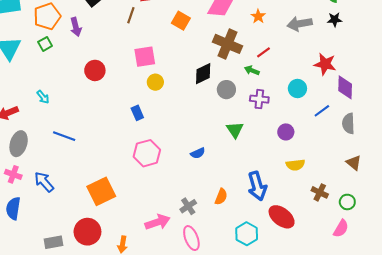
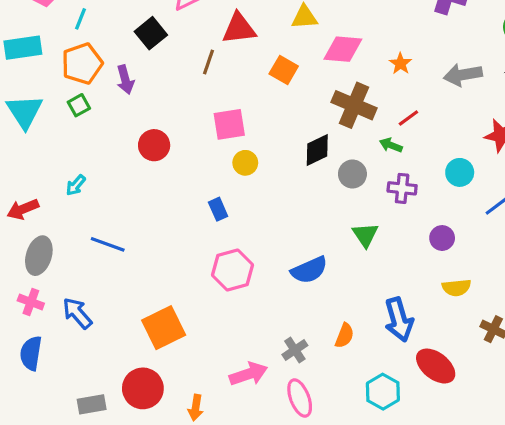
cyan arrow: (43, 97) -> (76, 185), turned 80
blue semicircle: (198, 153) -> (309, 270), size x1.6

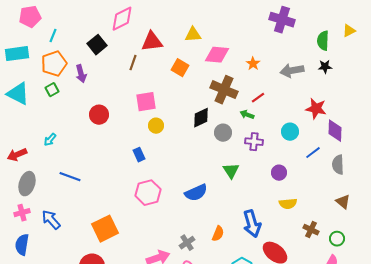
cyan triangle: (24, 112) -> (18, 94), turned -30
pink cross: (31, 302) -> (22, 213), turned -35

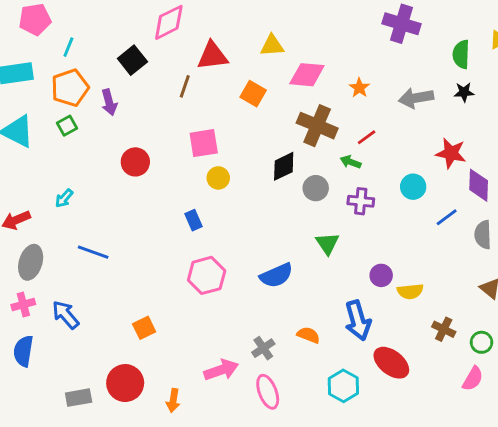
purple circle: (279, 173) -> (381, 275), moved
orange square: (105, 229) -> (144, 328), size x0.6
orange semicircle: (218, 234) -> (308, 335), turned -91

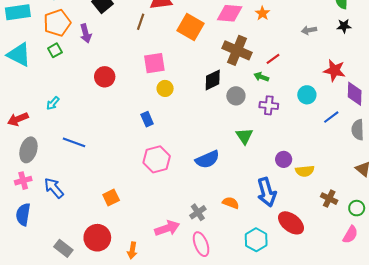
orange star: (359, 88) -> (262, 13), moved
orange square: (253, 94) -> (190, 27), size x1.4
gray arrow: (416, 98) -> (309, 30), size x0.6
gray rectangle: (79, 398) -> (63, 248), turned 48

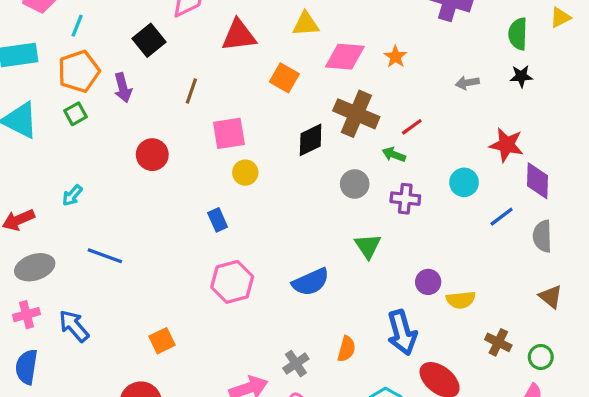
brown line: (141, 22) -> (191, 91), moved
orange square: (190, 27) -> (284, 78), size x0.7
black diamond: (213, 80) -> (311, 140), moved
gray ellipse: (28, 150) -> (35, 267), turned 55
orange semicircle: (231, 203) -> (346, 349), turned 84

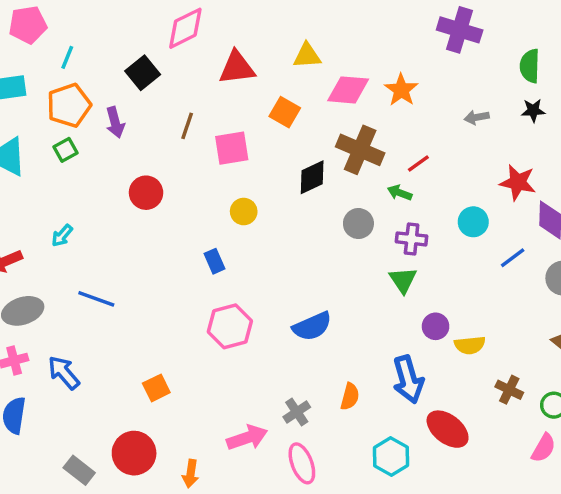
orange star: (395, 57) -> (401, 90), size x1.4
pink square: (229, 133) -> (232, 148), moved
green triangle: (368, 246) -> (403, 280), moved

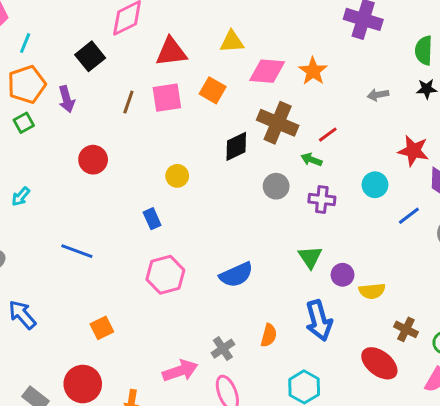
pink square: (232, 148) -> (167, 98), moved
green triangle: (403, 280) -> (310, 257), moved
blue line: (96, 299) -> (77, 251), moved
red ellipse: (448, 429) -> (379, 363), moved

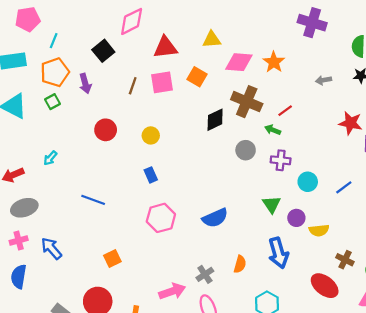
yellow circle: (177, 176) -> (151, 135), moved
cyan circle: (375, 185) -> (308, 182), moved
blue line: (409, 216) -> (344, 187), moved

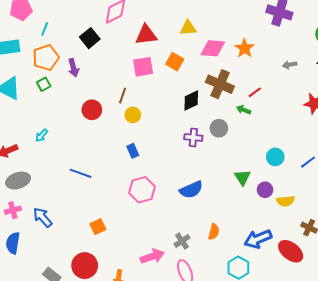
brown line: (133, 86) -> (123, 95), moved
purple cross: (281, 160) -> (193, 137), moved
blue arrow: (278, 253) -> (258, 239), moved, turned 84

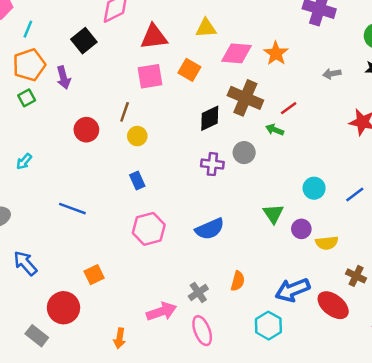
red circle: (85, 266) -> (64, 308), moved

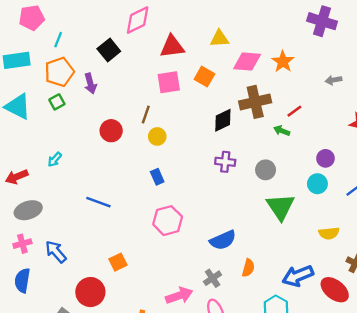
brown cross: (245, 98) -> (255, 102), turned -36
gray circle: (244, 153) -> (266, 170), moved
green triangle: (273, 214) -> (281, 207), size x1.5
blue semicircle: (210, 229) -> (223, 240), moved
purple circle: (301, 229) -> (325, 158), moved

